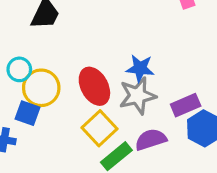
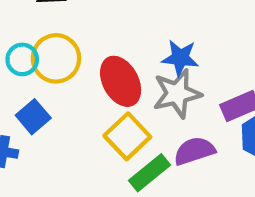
yellow circle: (41, 88) -> (56, 58), moved
blue square: (28, 113) -> (33, 117), turned 30

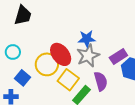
yellow circle: (56, 58) -> (47, 64), moved
purple semicircle: (194, 151) -> (101, 81), turned 102

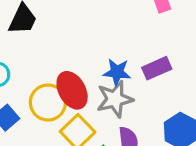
purple rectangle: (118, 57) -> (157, 68), moved

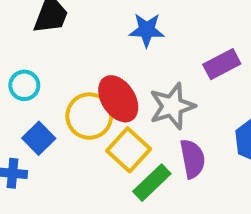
blue star: (117, 72) -> (147, 30), moved

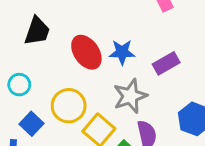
blue star: (147, 30) -> (122, 52), moved
red ellipse: (118, 99) -> (86, 52), moved

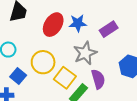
red ellipse: (86, 52) -> (53, 25), turned 70

